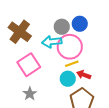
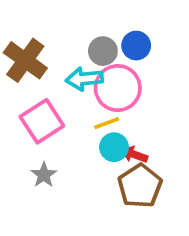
yellow line: (72, 64) -> (107, 123), moved
red arrow: (84, 75) -> (134, 155), moved

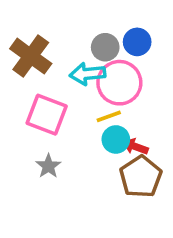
pink square: (42, 121) -> (47, 115), turned -36

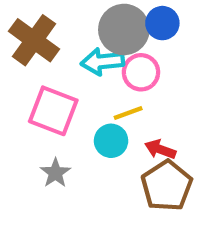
gray circle: (105, 47) -> (124, 29), size x1.5
pink circle: (119, 83) -> (141, 72), size x0.7
cyan circle: (116, 139) -> (111, 141), moved

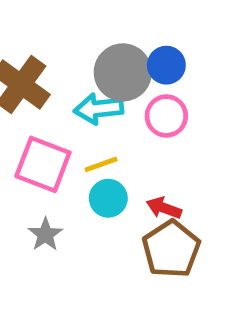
pink circle: (141, 72) -> (166, 116), moved
yellow line: (128, 113) -> (101, 164), moved

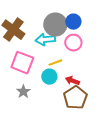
yellow line: (101, 164) -> (55, 63), moved

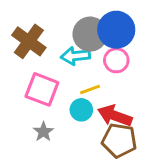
blue circle: (73, 22) -> (116, 30), size x1.6
red arrow: (72, 81) -> (115, 116), size x1.6
brown pentagon: (75, 98) -> (119, 140), turned -30

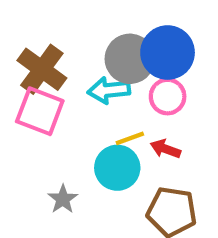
pink square: (42, 89) -> (40, 111), moved
cyan circle: (81, 110) -> (117, 168), size x1.4
red arrow: (115, 116) -> (165, 149), moved, size x0.6

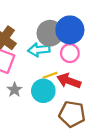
red arrow: (165, 149) -> (69, 81), size x1.5
gray star: (63, 199) -> (15, 90), moved

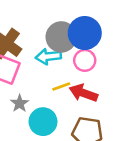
cyan circle: (43, 91) -> (43, 122), moved

